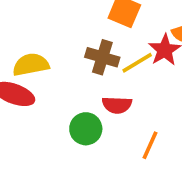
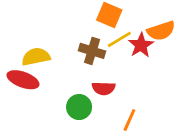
yellow line: (137, 63) -> (119, 39), moved

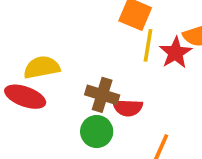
yellow line: (119, 39) -> (148, 45), turned -50
brown cross: (92, 51) -> (102, 95), moved

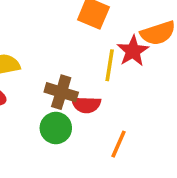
yellow line: (148, 45) -> (110, 65), moved

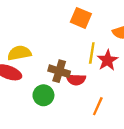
red star: (133, 51) -> (107, 60), moved
green circle: (56, 128) -> (43, 95), moved

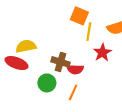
yellow line: (92, 53) -> (89, 32), moved
orange line: (98, 106) -> (73, 92), moved

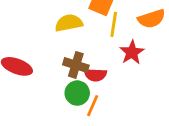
yellow semicircle: (26, 46) -> (69, 23), moved
green circle: (47, 83) -> (77, 93), moved

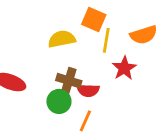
green circle: (77, 93) -> (59, 101), moved

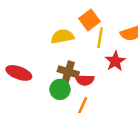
orange square: (94, 20) -> (89, 20), turned 30

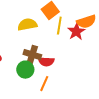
red star: (115, 61) -> (76, 32), moved

